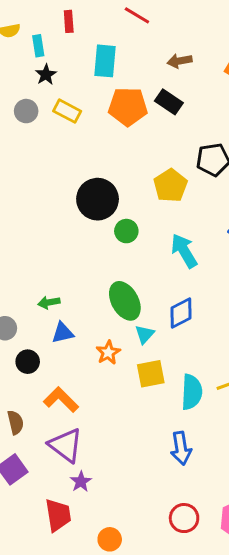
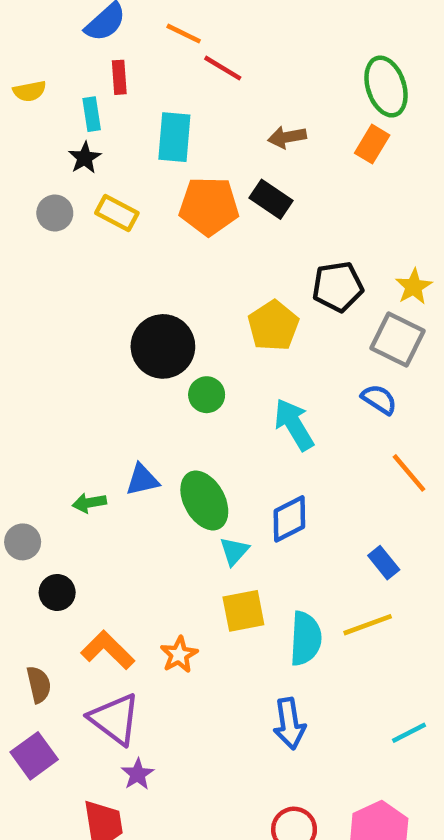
cyan rectangle: (38, 46) -> (92, 114), moved
blue triangle: (63, 333) -> (142, 480), moved
orange star: (108, 353) -> (179, 655), moved

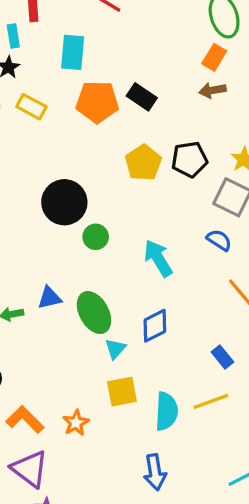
brown arrow: (287, 137) -> (213, 90), moved
yellow pentagon: (273, 326) -> (143, 163), moved

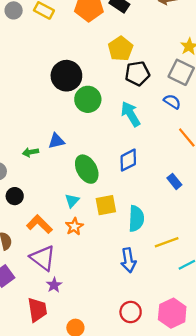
black pentagon: (189, 159) -> (137, 73), moved
green circle: (96, 237) -> (88, 99), size x1.5
green ellipse: (94, 313) -> (87, 169), moved
cyan triangle: (115, 349) -> (72, 201), moved
yellow line: (211, 401) -> (167, 242), moved

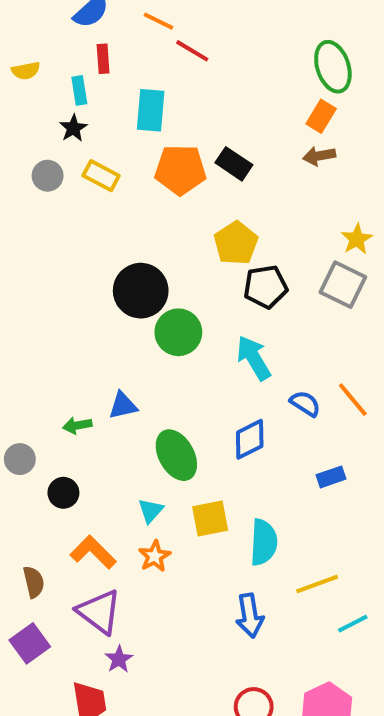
blue semicircle: (172, 102) -> (305, 404), moved
blue rectangle: (174, 181) -> (331, 477), turned -70
black circle: (15, 196) -> (63, 493), moved

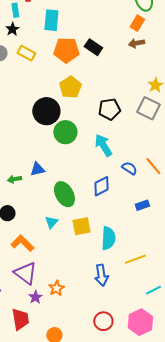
yellow pentagon: (236, 243) -> (70, 87), moved
orange star: (155, 556) -> (56, 288), moved
cyan line: (353, 624) -> (153, 290), moved

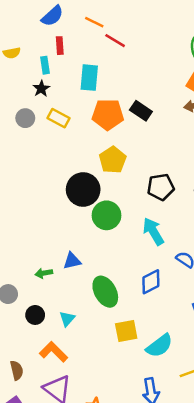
cyan triangle: (51, 222) -> (67, 319), moved
cyan semicircle: (108, 238) -> (159, 346), turned 50

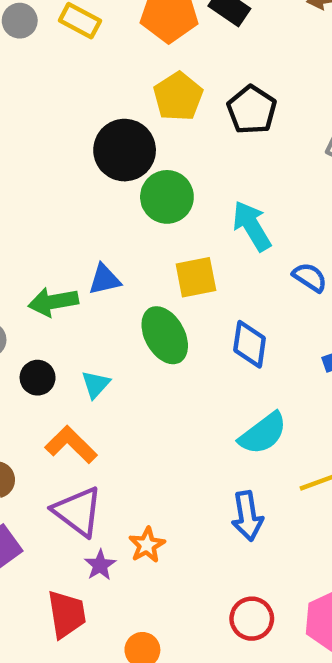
black pentagon: (161, 187) -> (252, 110), moved, turned -30
green arrow: (44, 273) -> (53, 302), size x1.5
blue diamond: (151, 282) -> (250, 344), moved, turned -55
yellow square: (126, 331) -> (196, 277), moved

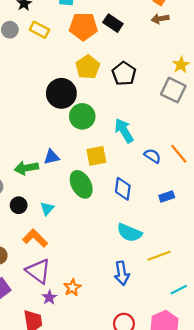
cyan semicircle: (263, 433) -> (129, 233), turned 60

